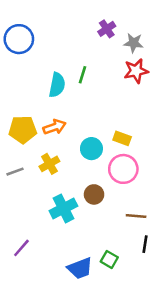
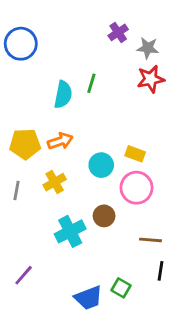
gray line: (15, 172) -> (17, 191), turned -60

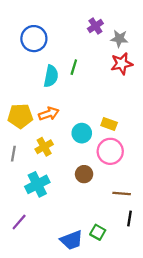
blue circle: (21, 44) -> (34, 39), moved
cyan cross: (70, 231) -> (37, 184), moved

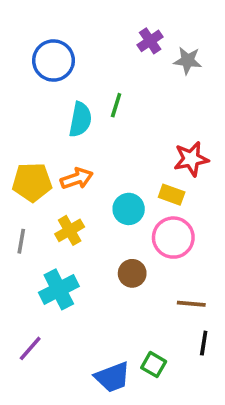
red star: (122, 64) -> (191, 159), moved

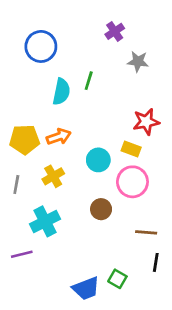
gray star: (188, 61) -> (138, 62), moved
purple line: (30, 348) -> (22, 254), moved, turned 35

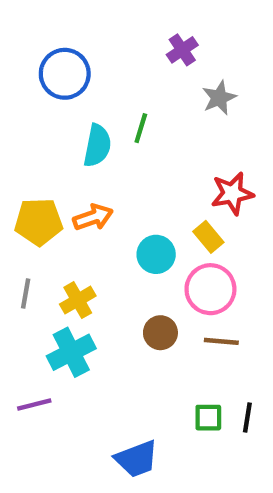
gray star: (138, 62) -> (219, 98), turned -30
yellow rectangle: (131, 149) -> (208, 237), turned 30
yellow cross: (53, 176) -> (78, 300), moved
brown line: (146, 232) -> (221, 341), moved
green square: (117, 279) -> (208, 418), moved, turned -30

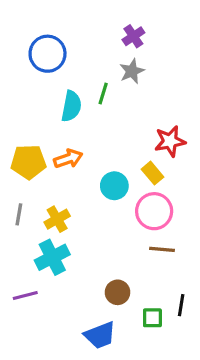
gray star: (219, 98) -> (132, 71), moved
brown circle: (160, 333) -> (117, 292), moved
green square: (208, 418) -> (152, 318), moved

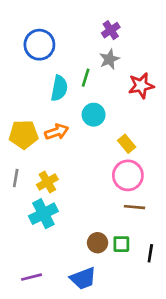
red star: (170, 141) -> (141, 86), moved
cyan circle: (114, 186) -> (94, 115), moved
purple line: (25, 295) -> (32, 277), moved
green square: (152, 318) -> (121, 244), moved

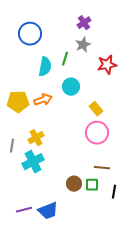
gray line: (16, 178) -> (12, 146), moved
brown line: (134, 207) -> (102, 168), moved
blue trapezoid: (83, 278) -> (48, 211), moved

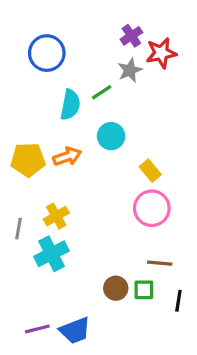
green line: (65, 59) -> (102, 92), turned 40
red star: (107, 65) -> (161, 53), moved

